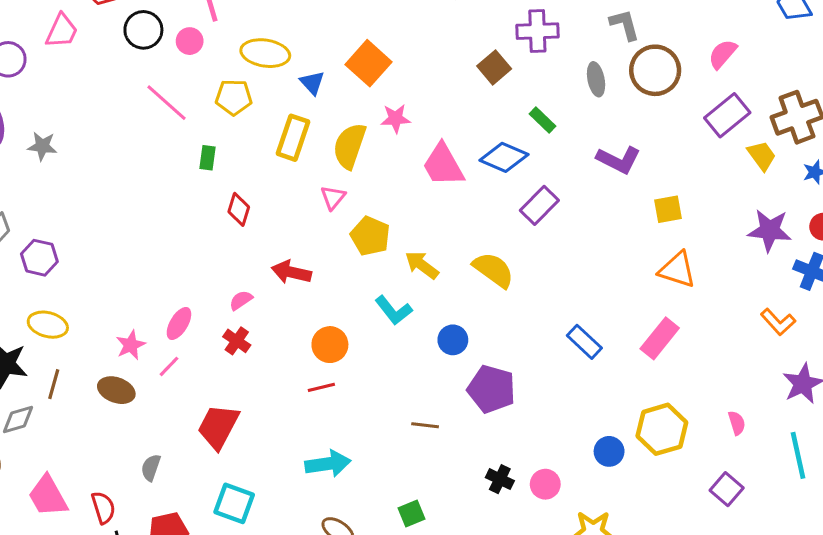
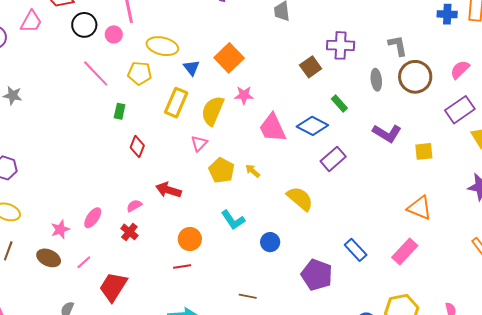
yellow square: (668, 209) -> (424, 151), moved
yellow arrow: (422, 265) -> (253, 171), moved, size x0.7
pink line: (169, 366) -> (84, 262), moved
purple pentagon: (492, 389) -> (317, 275), moved

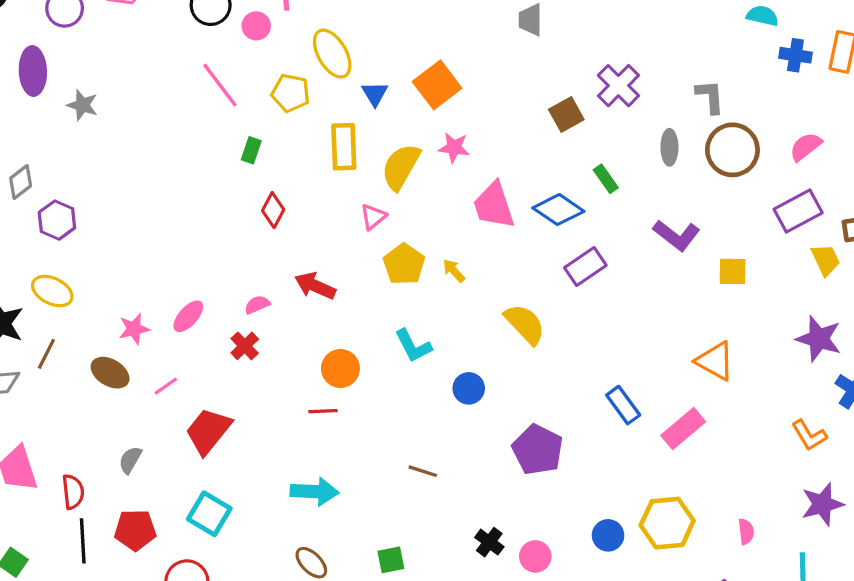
purple cross: (341, 45) -> (618, 86), turned 36
yellow ellipse: (162, 46) -> (332, 54), turned 40
yellow rectangle: (176, 103) -> (344, 147), turned -32
blue rectangle: (356, 250) -> (623, 405), moved

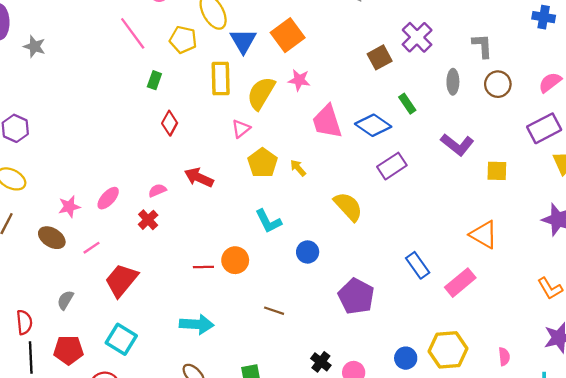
blue triangle: (375, 94) -> (243, 41), size x1.4
brown circle: (732, 150) -> (498, 84), size x0.7
orange circle: (340, 369) -> (235, 260), moved

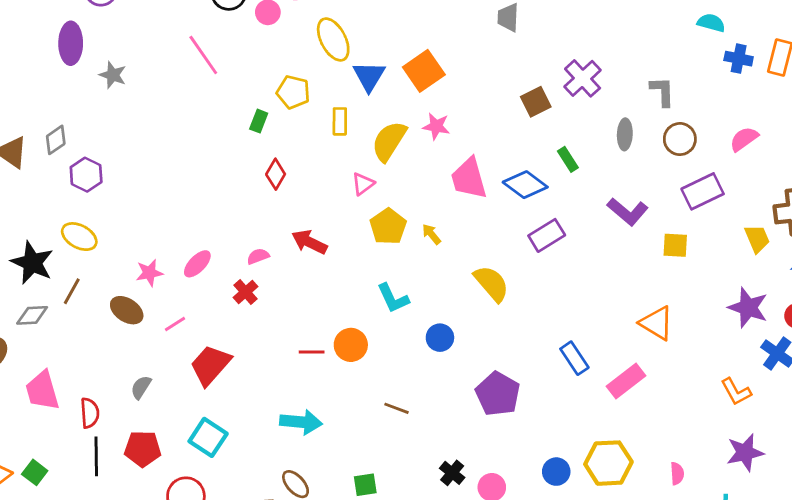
pink line: (133, 33) -> (203, 55), moved
yellow pentagon: (183, 40) -> (293, 92), moved
yellow rectangle: (221, 78) -> (340, 121), size x0.7
purple rectangle: (544, 128) -> (703, 191), moved

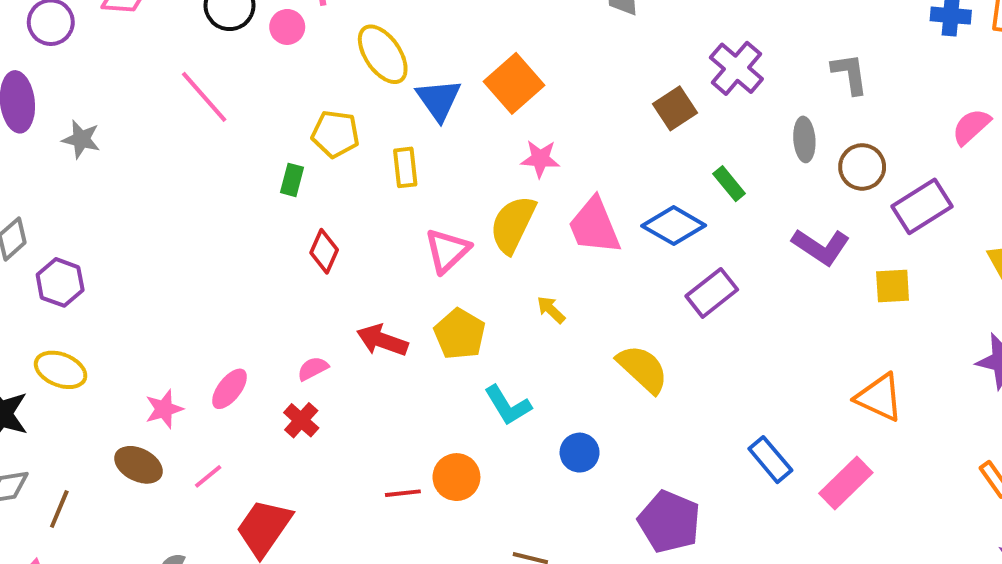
brown circle: (680, 139) -> (862, 167), moved
yellow semicircle: (389, 141) -> (513, 224), moved
pink triangle: (363, 184) -> (447, 251), size x1.4
yellow pentagon: (388, 226) -> (460, 334), moved
brown line: (72, 291) -> (59, 509), moved

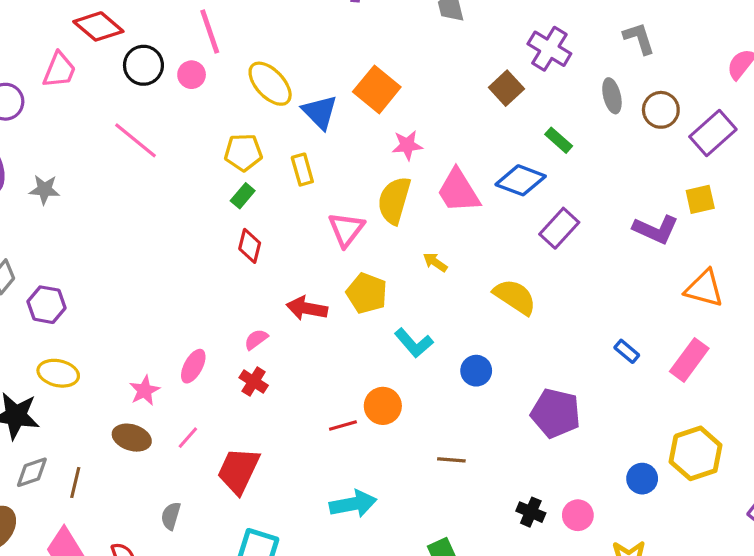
green rectangle: (292, 180) -> (243, 196), moved, turned 35
purple L-shape: (821, 247) -> (656, 229), moved
blue rectangle: (770, 460) -> (627, 351), size x0.7

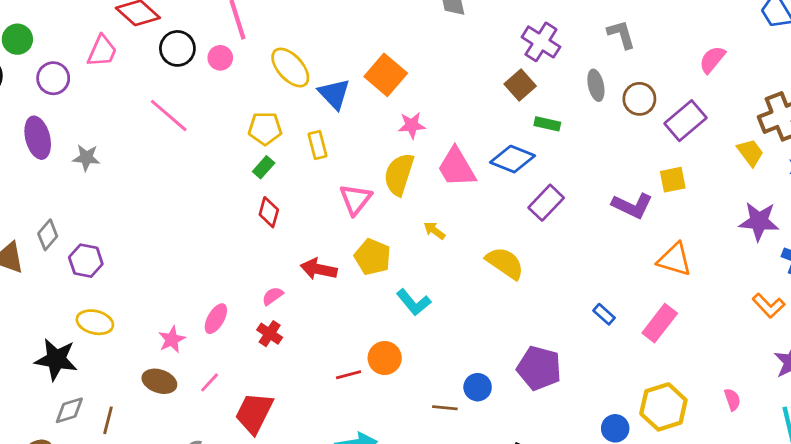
brown square: (506, 88) -> (520, 85), moved
green rectangle: (559, 140) -> (547, 124), turned -30
blue circle: (476, 371) -> (478, 387), moved

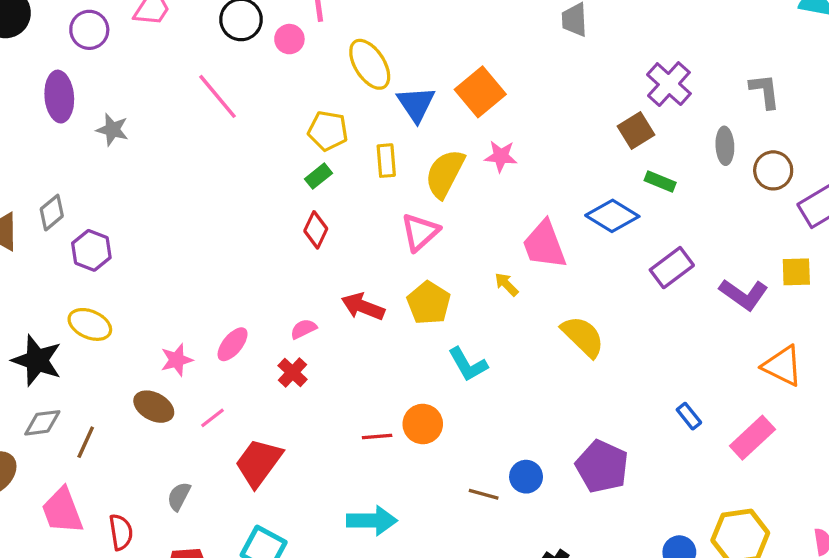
pink trapezoid: (457, 167) -> (544, 245), moved
yellow semicircle: (399, 174) -> (445, 174), moved
purple rectangle: (546, 203) -> (672, 268), moved

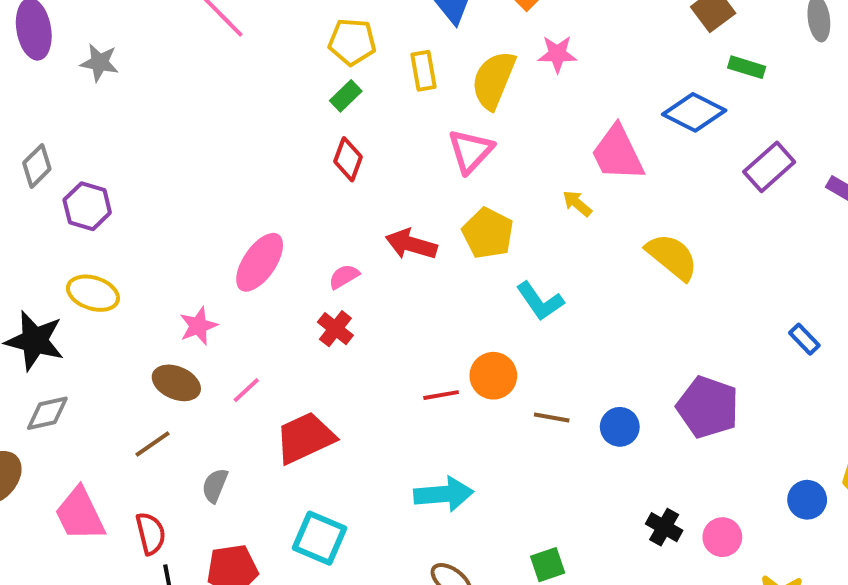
pink ellipse: (233, 344) -> (260, 262), moved, size x1.4
brown line: (86, 442) -> (153, 444), moved, turned 36
red trapezoid: (259, 463) -> (305, 438), turned 34
brown line: (484, 494) -> (552, 417), moved

